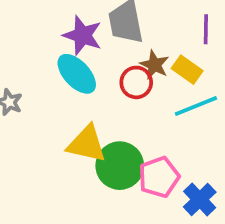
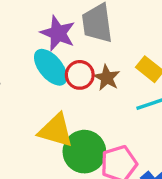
brown star: (154, 65) -> (107, 78), moved
red circle: (136, 82) -> (80, 75), moved

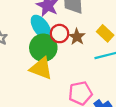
green circle: (84, 152) -> (43, 48), moved

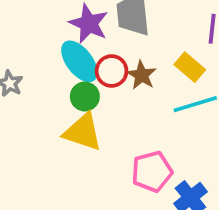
green circle: (43, 48) -> (85, 97), size x0.6

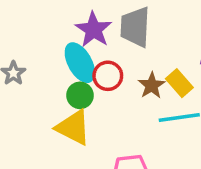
brown star: (142, 75) -> (152, 85), moved

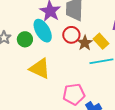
red circle: (108, 76) -> (71, 35), moved
green circle: (80, 95) -> (25, 39), moved

